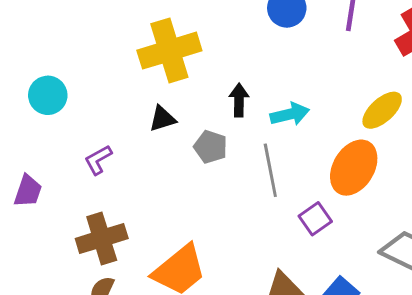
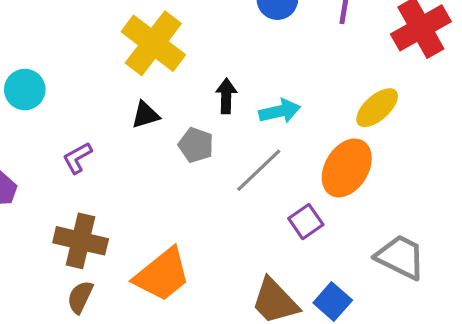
yellow cross: (169, 51) -> (153, 43), turned -36
gray line: (270, 170) -> (259, 170), turned 57
brown cross: (102, 238) -> (81, 241), turned 30

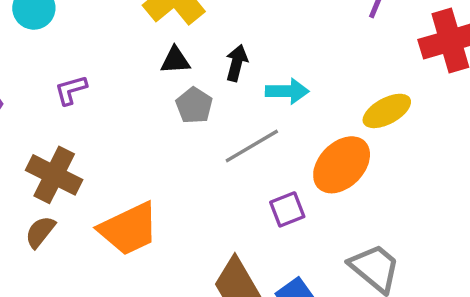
black triangle: (145, 115) -> (175, 60), moved

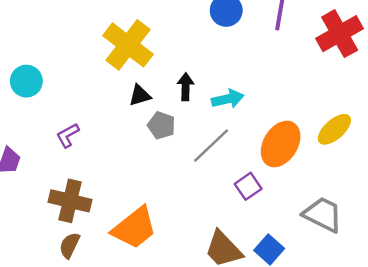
yellow ellipse: (387, 111) -> (334, 129), moved

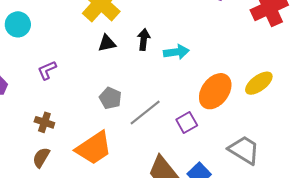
gray pentagon: (161, 125) -> (110, 98), moved
gray line: (211, 146) -> (145, 113), moved
brown cross: (70, 201) -> (44, 122), size x0.6

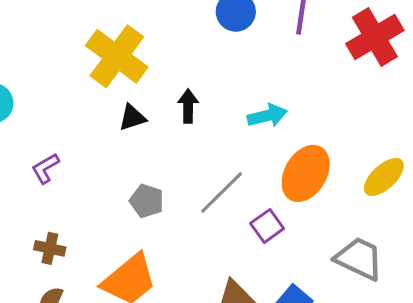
cyan arrow: (176, 52) -> (267, 116), moved
yellow ellipse: (259, 83) -> (384, 177), moved
gray line: (145, 113) -> (222, 193), moved

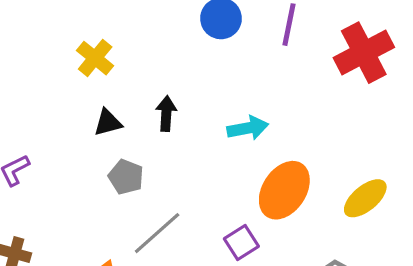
yellow cross: (117, 56) -> (95, 58), size x0.6
gray line: (222, 193) -> (157, 233), moved
gray pentagon: (147, 201) -> (126, 177), moved

